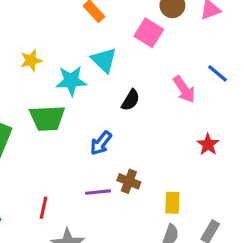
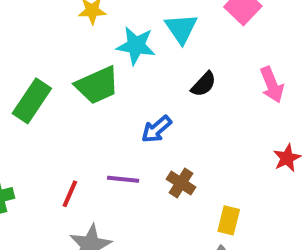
green trapezoid: (47, 118) -> (97, 85), turned -33
purple line: (98, 192) -> (123, 179), moved

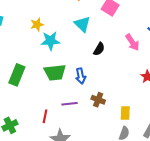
cyan star: (136, 46) -> (50, 41), moved
green trapezoid: (97, 85) -> (55, 73), moved, turned 30
blue arrow: (156, 129) -> (81, 76), turned -49

